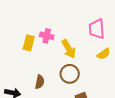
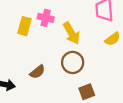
brown semicircle: (40, 82) -> (37, 72), turned 40

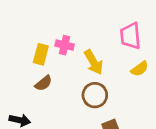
brown semicircle: (37, 72) -> (43, 83), moved

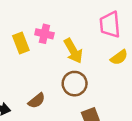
yellow rectangle: (41, 54) -> (21, 43), turned -36
brown semicircle: (43, 83) -> (37, 101), moved

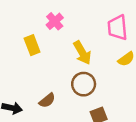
pink cross: (44, 34) -> (55, 21), moved, turned 36

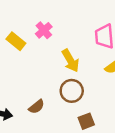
yellow rectangle: (32, 45) -> (16, 41), moved, turned -30

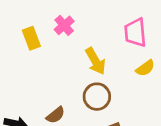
yellow rectangle: (16, 41) -> (31, 38), turned 30

